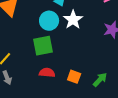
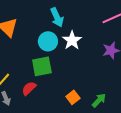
red semicircle: (47, 73) -> (29, 88), moved, turned -49
orange square: (74, 77) -> (73, 97), turned 32

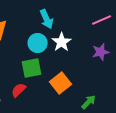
orange square: (73, 97) -> (61, 83), moved, size x1.5

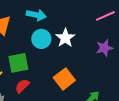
cyan arrow: (47, 19) -> (36, 15), moved, turned -54
green square: (32, 68) -> (18, 63), moved

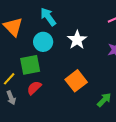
cyan arrow: (36, 15) -> (48, 17), turned -138
cyan circle: (41, 39) -> (43, 42), moved

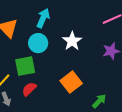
cyan arrow: (48, 17) -> (43, 18), turned 60

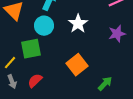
red semicircle: (29, 89) -> (35, 81), moved

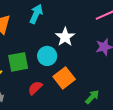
cyan circle: (44, 26) -> (47, 56), moved
red semicircle: (35, 81) -> (35, 88), moved

